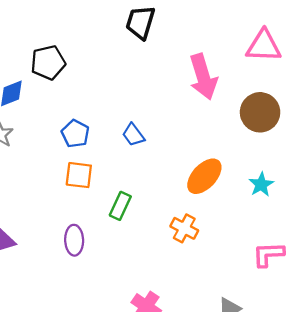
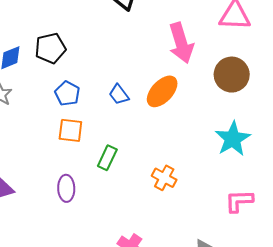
black pentagon: (48, 63) -> (50, 48), moved
orange ellipse: (204, 176) -> (162, 91), moved
cyan star: (261, 185) -> (233, 139), size x1.6

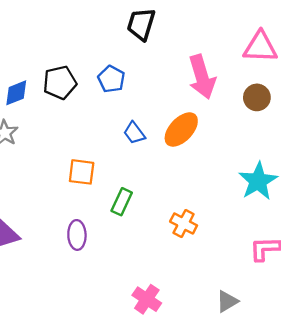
brown circle: (232, 75) -> (257, 97), moved, size x0.7
blue pentagon: (67, 94) -> (111, 79), moved

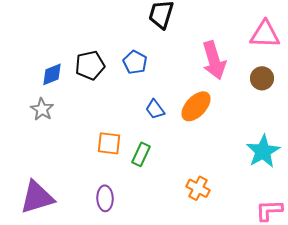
green rectangle: (122, 202) -> (141, 154), moved

